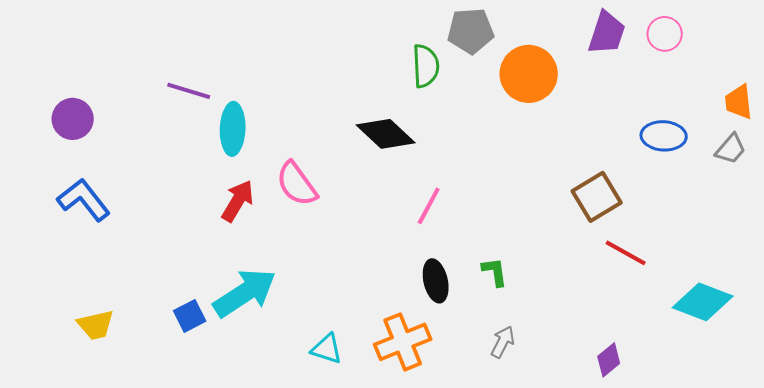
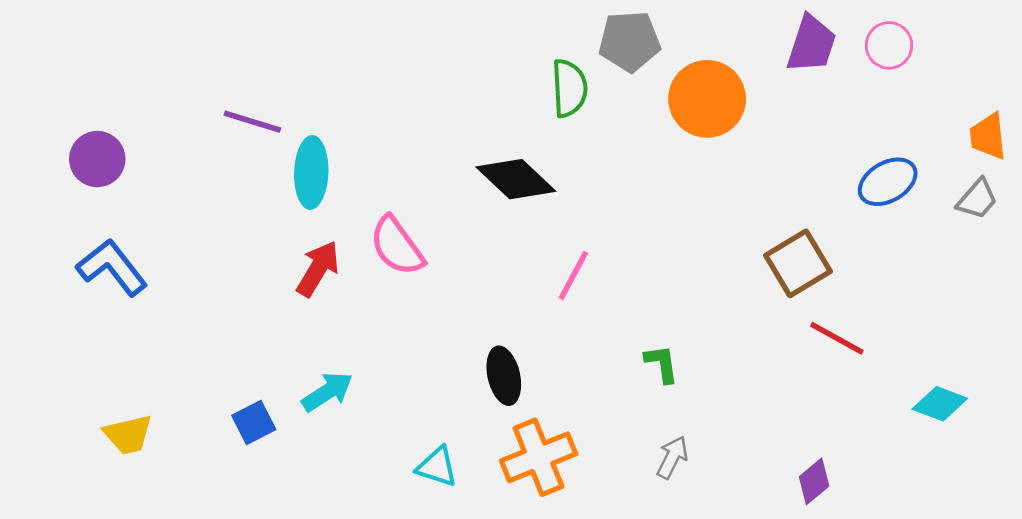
blue ellipse: (664, 136) -> (888, 182), turned -33
black ellipse: (436, 281) -> (504, 376), moved
cyan arrow: (245, 293) -> (327, 392), size x0.6
cyan diamond: (703, 302) -> (940, 404), size x0.7

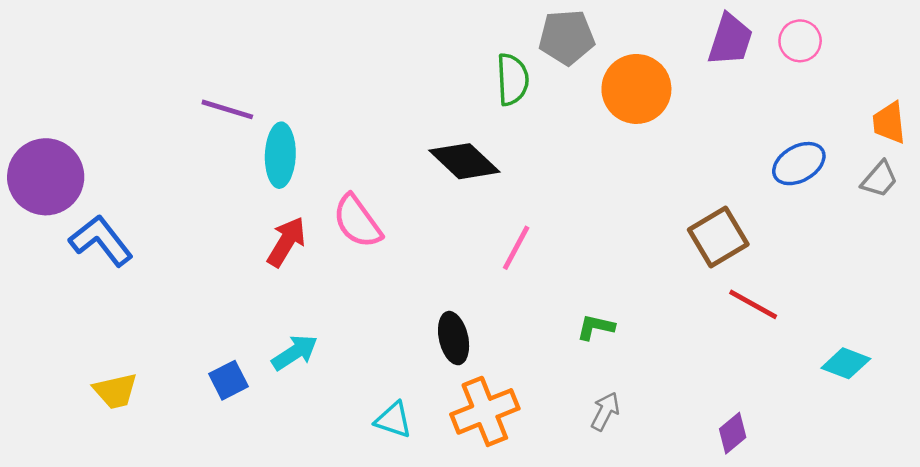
purple circle: (97, 159) -> (46, 177), moved, size x1.5
green L-shape: (662, 364) -> (596, 327), turned -69

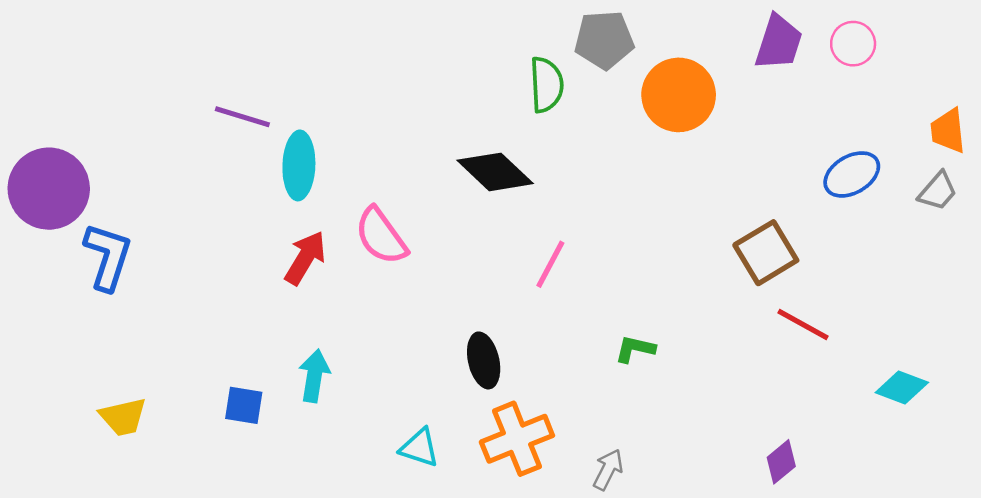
blue L-shape: (101, 241) -> (108, 257), turned 56
cyan arrow: (295, 352) -> (314, 376), turned -48
blue square: (229, 380) -> (244, 405), turned 36
gray arrow: (605, 411) -> (608, 470), moved

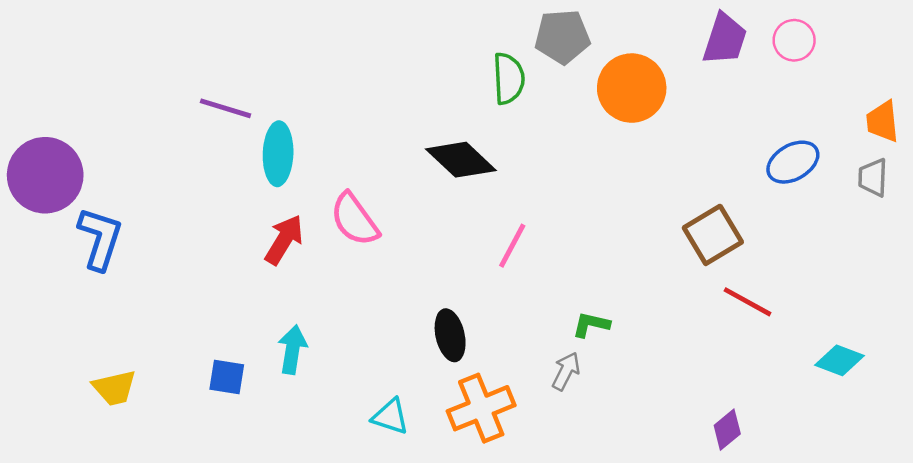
gray trapezoid: (938, 191) -> (873, 178), turned 141
gray arrow: (608, 470) -> (566, 371), moved

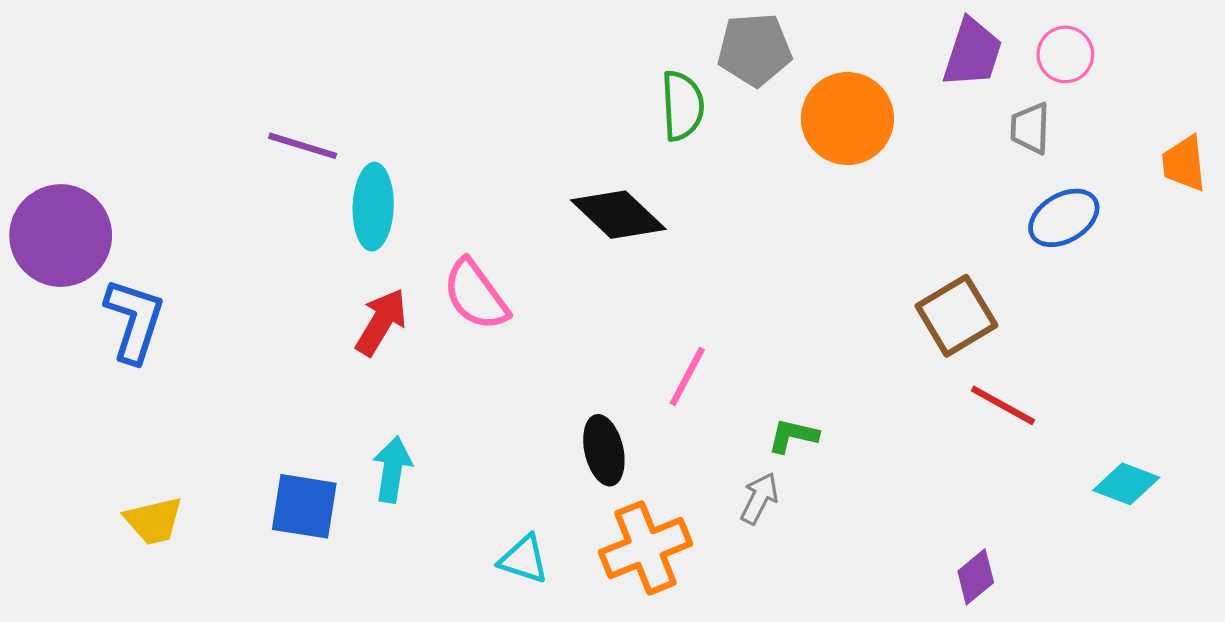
gray trapezoid: (873, 178) -> (1030, 128), moved
pink line: (512, 246) -> (687, 377), moved
blue square: (227, 377) -> (304, 506), size x1.4

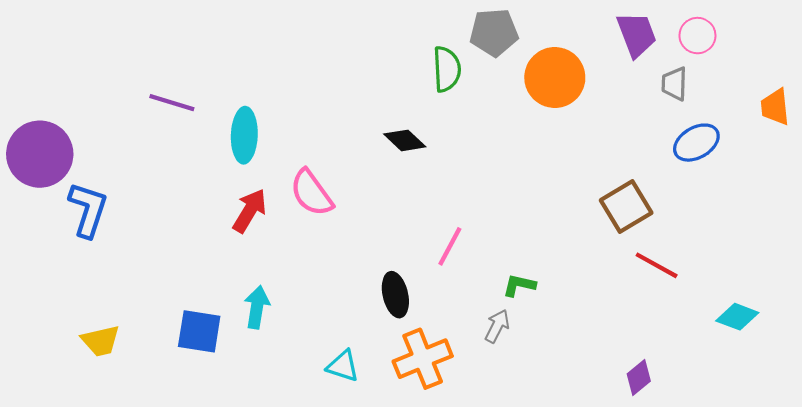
purple trapezoid: (972, 53) -> (637, 34), turned -39
purple line: (303, 146) -> (172, 103), moved
black diamond: (618, 215) -> (405, 140), size x0.7

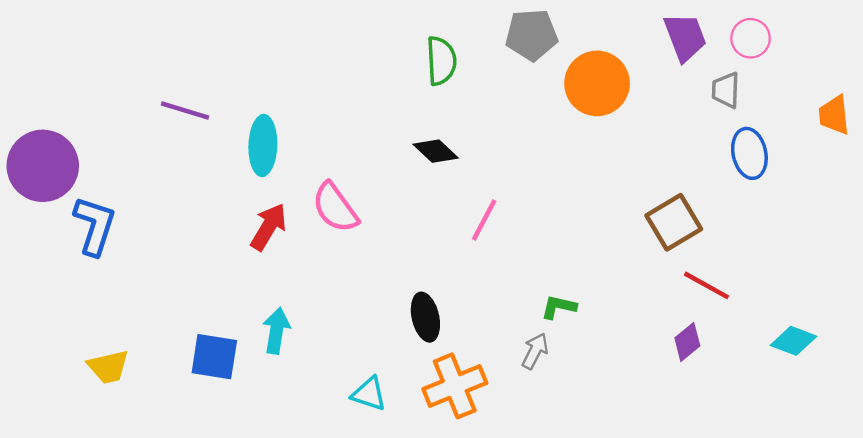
green semicircle: (447, 69) -> (441, 61), moved
blue ellipse: (696, 143) -> (749, 153), turned -72
pink line: (450, 246) -> (484, 220), moved
purple diamond: (639, 378) -> (687, 342), moved

